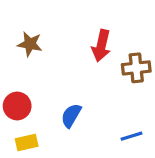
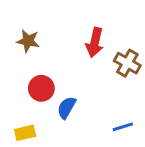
brown cross: (136, 68) -> (127, 63), turned 35
red circle: (17, 106) -> (41, 88), moved

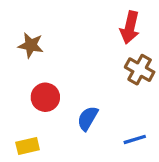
red arrow: (95, 42) -> (130, 27), moved
blue semicircle: (67, 108) -> (88, 118), moved

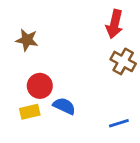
blue semicircle: (88, 118) -> (64, 106), moved, turned 85
yellow rectangle: (28, 146) -> (30, 112), moved

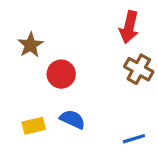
brown star: (27, 40) -> (30, 45), turned 30
red circle: (40, 86) -> (61, 74), moved

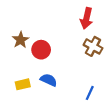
brown star: (30, 45) -> (21, 40), moved
blue line: (134, 139) -> (90, 93), turned -48

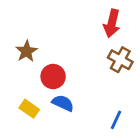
red circle: (41, 50) -> (53, 76), moved
yellow rectangle: (23, 84) -> (29, 109), turned 48

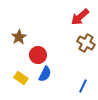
red arrow: (112, 23) -> (80, 17), turned 36
blue semicircle: (63, 103) -> (45, 74), turned 91

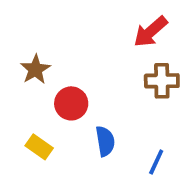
brown cross: (86, 43) -> (162, 81), turned -30
blue semicircle: (45, 74) -> (105, 141), moved, turned -35

